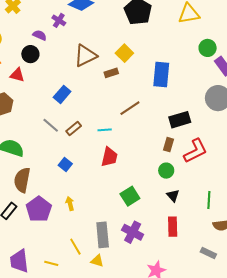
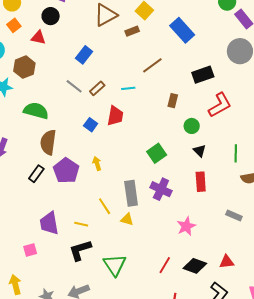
blue rectangle: (161, 74) -> (182, 30), turned -45
brown rectangle: (169, 145) -> (173, 101), moved
red trapezoid: (109, 157) -> (115, 116), moved
gray rectangle: (208, 253) -> (234, 215), moved

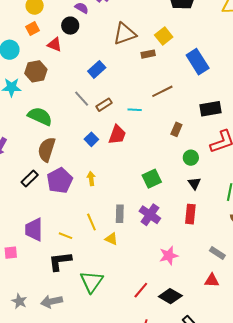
gray rectangle: (131, 193) -> (120, 214), size x0.7
red triangle: (227, 262) -> (212, 280), moved

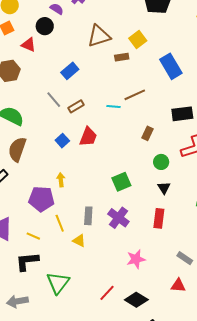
cyan line: (135, 110) -> (114, 106), moved
purple pentagon: (60, 180) -> (41, 199), moved, turned 30

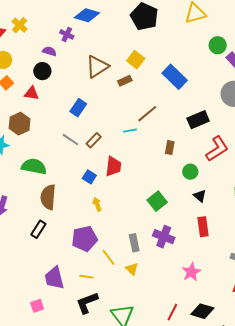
yellow arrow: (61, 180) -> (97, 204), moved
yellow triangle: (79, 241) -> (132, 269), turned 32

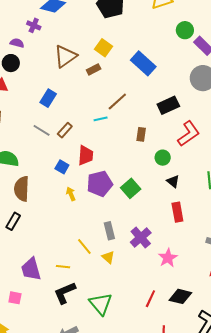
purple cross: (164, 237) -> (141, 237), moved, turned 30
purple pentagon: (85, 239) -> (100, 184), moved
pink square: (37, 306) -> (15, 298), turned 32

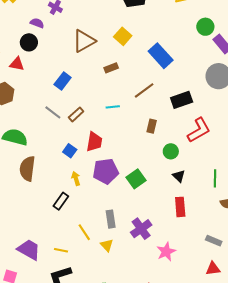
brown rectangle: (94, 69) -> (111, 68), moved
brown line: (117, 101) -> (144, 90), moved
black rectangle: (13, 221) -> (61, 201), moved
purple trapezoid: (31, 269) -> (29, 250), turned 130

